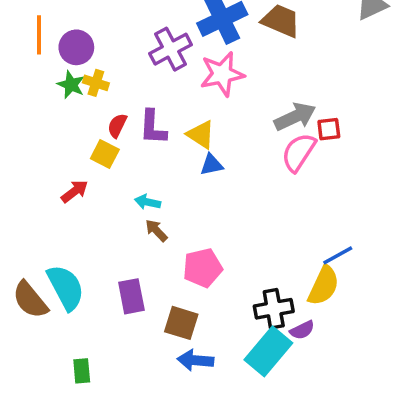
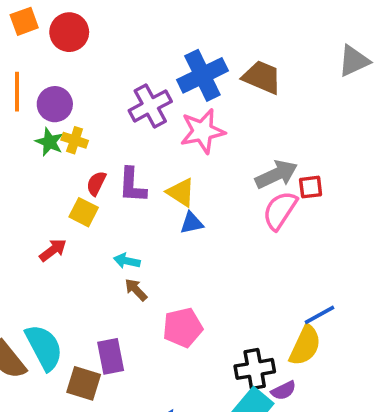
brown square: (181, 323) -> (84, 383), moved

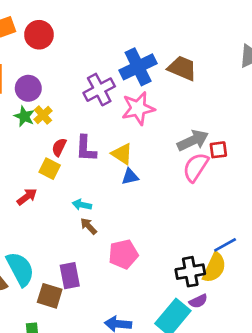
yellow cross: (75, 140) -> (43, 115), turned 30
black cross: (255, 369) -> (190, 272), moved

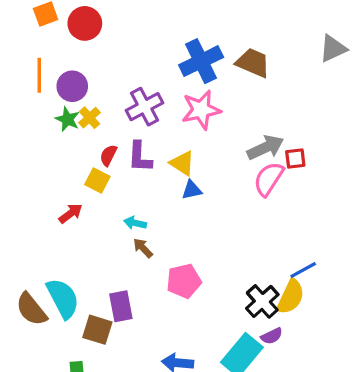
purple cross: (99, 90) -> (144, 107), moved
black cross: (190, 272) -> (262, 301), turned -32

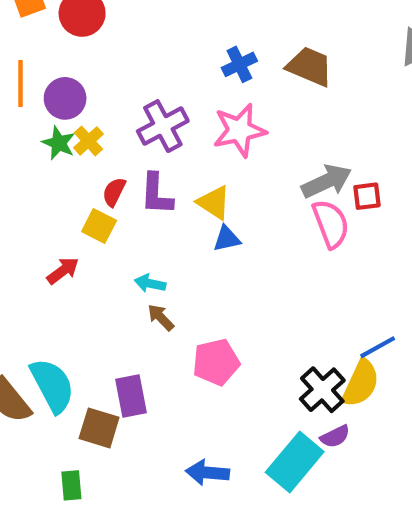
blue cross: (201, 61) -> (239, 64), size x0.6
pink semicircle: (269, 179) -> (331, 224), turned 126

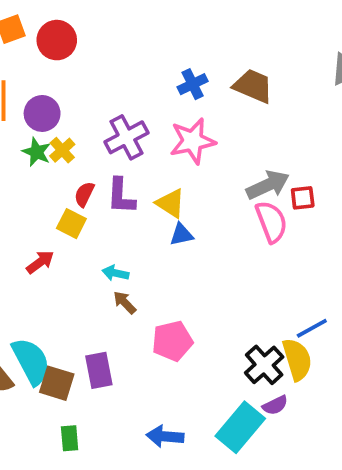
yellow semicircle: (361, 383) -> (297, 359), turned -42
brown square: (99, 428) -> (57, 383), moved
green rectangle: (71, 485) -> (70, 438), moved

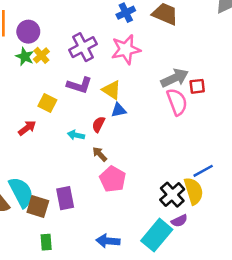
red semicircle: (84, 194) -> (98, 124), moved
purple L-shape: (121, 196) -> (79, 85), turned -75
brown arrow: (125, 302) -> (100, 154), moved
pink pentagon: (172, 341) -> (113, 179), turned -30

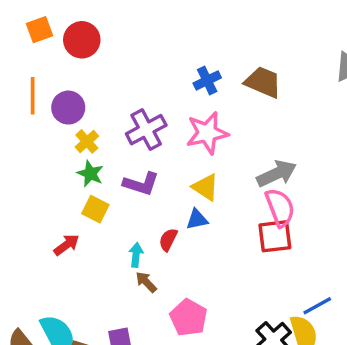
green star: (25, 57) -> (90, 174), moved
red square: (197, 86) -> (275, 236), moved, size x1.5
yellow triangle: (112, 90) -> (205, 187), moved
cyan arrow: (76, 135) -> (136, 255), turned 84
brown arrow: (100, 154) -> (146, 282), moved

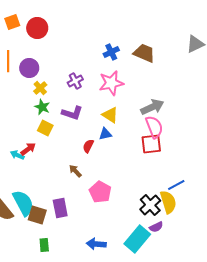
purple cross: (146, 130) -> (75, 81), size x0.7
cyan arrow: (136, 255) -> (17, 155), moved, turned -72

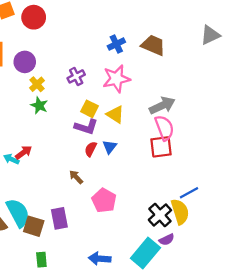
purple L-shape: (72, 113) -> (86, 127), moved
yellow square: (45, 128) -> (90, 109), moved
blue triangle: (105, 134) -> (110, 147), moved, turned -40

